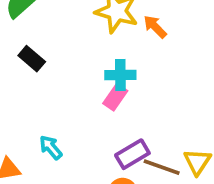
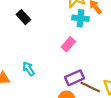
cyan cross: (120, 75) -> (80, 18), moved

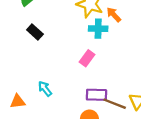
purple rectangle: (74, 78) -> (97, 95), turned 30

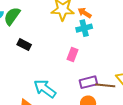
cyan cross: (98, 29) -> (84, 28), moved
cyan arrow: (45, 89) -> (45, 89), size x1.6

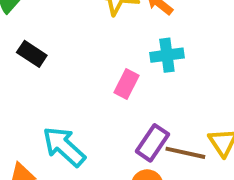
cyan cross: (84, 28) -> (167, 55), moved
purple rectangle: (88, 82) -> (152, 143), turned -48

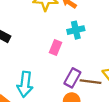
cyan arrow: (64, 147) -> (25, 84), turned -120

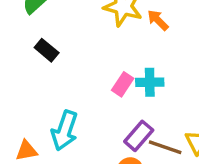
cyan cross: (76, 30) -> (150, 82), moved

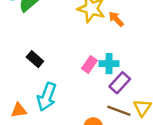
black rectangle: (47, 50) -> (35, 59), moved
purple rectangle: (139, 136) -> (120, 83), moved

